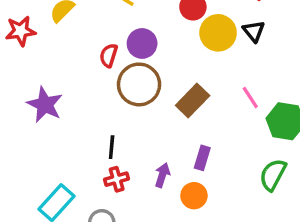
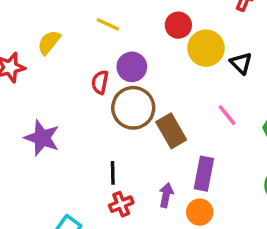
black triangle: (254, 31) -> (241, 63), moved
pink line: (250, 98) -> (227, 115), moved
brown rectangle: (193, 100) -> (171, 131), moved, turned -68
purple rectangle: (202, 158) -> (204, 174), size x1.4

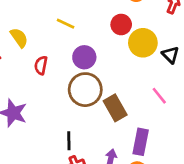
yellow semicircle: (49, 42) -> (19, 38), turned 105
red semicircle: (100, 82) -> (41, 65), moved

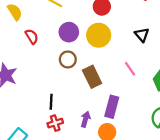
yellow circle: (143, 43) -> (99, 35), moved
red semicircle: (41, 65) -> (32, 36), turned 133
brown circle: (85, 90) -> (68, 59), size x0.6

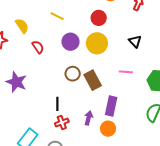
brown circle: (68, 59) -> (73, 74), moved
pink line: (130, 69) -> (126, 72), turned -48

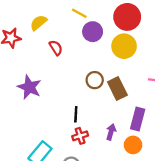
red circle: (99, 18) -> (127, 17), size x1.5
yellow semicircle: (22, 26) -> (39, 23), turned -98
purple circle: (70, 42) -> (93, 32), moved

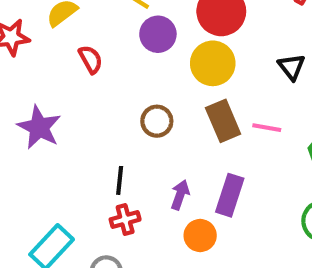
brown rectangle: (117, 88) -> (223, 121), moved
purple arrow: (111, 132) -> (180, 195), moved
orange circle: (133, 145) -> (200, 236), moved

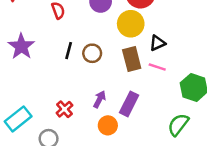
black triangle: (291, 67) -> (157, 43), moved, turned 35
black line: (120, 180) -> (69, 51), moved
red cross: (125, 220) -> (64, 109), turned -35

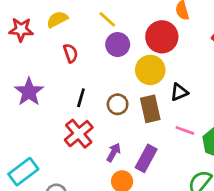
brown circle: (92, 53) -> (118, 104), moved
pink line: (157, 67) -> (185, 130), moved
red cross: (64, 109) -> (79, 134), moved, size x1.5

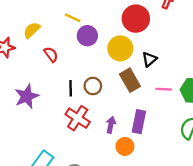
red circle: (162, 37) -> (136, 19), moved
purple star: (29, 92) -> (27, 96), turned 30
brown circle: (118, 104) -> (93, 86), moved

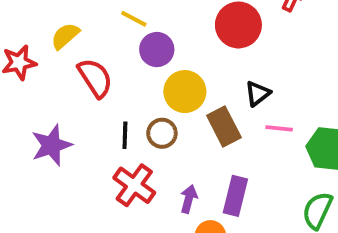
yellow circle: (120, 48) -> (185, 92), moved
red semicircle: (51, 54) -> (95, 78), size x1.5
pink line: (164, 89) -> (279, 128), moved

